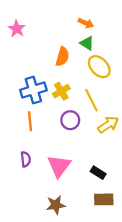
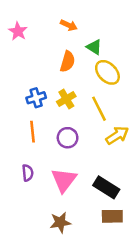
orange arrow: (86, 23) -> (69, 25), moved
blue cross: (33, 90) -> (36, 98), size x0.7
purple circle: (70, 120) -> (68, 138), moved
black rectangle: (98, 173) -> (106, 187), size x1.5

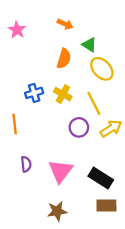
yellow cross: (66, 99) -> (63, 94), turned -30
orange line: (32, 132) -> (15, 124), moved
purple circle: (68, 138) -> (79, 127), moved

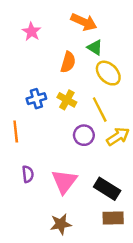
orange arrow: (65, 24) -> (84, 22), moved, size x1.5
pink star: (17, 30) -> (32, 32), moved

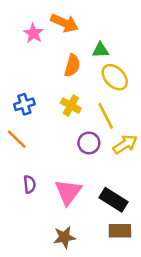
orange arrow: (84, 22) -> (64, 23), moved
green triangle: (95, 47) -> (101, 50), turned -35
blue cross: (36, 99) -> (24, 104), moved
orange line: (16, 132) -> (17, 139), turned -40

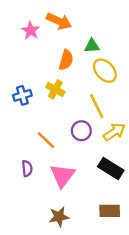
yellow cross: (71, 106) -> (55, 89), moved
orange line: (17, 139) -> (46, 140), moved
black rectangle: (113, 200) -> (111, 168), moved

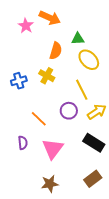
brown rectangle: (110, 211) -> (93, 179), turned -36

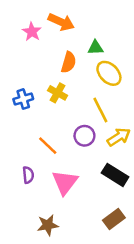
brown star: (50, 184) -> (48, 225), moved

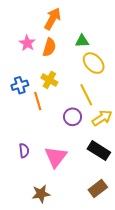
orange arrow: (61, 22) -> (53, 19), turned -85
pink star: (32, 32) -> (27, 43), moved
orange semicircle: (69, 62) -> (49, 47), moved
orange line: (48, 146) -> (38, 101), moved, turned 30

